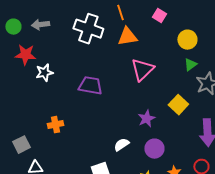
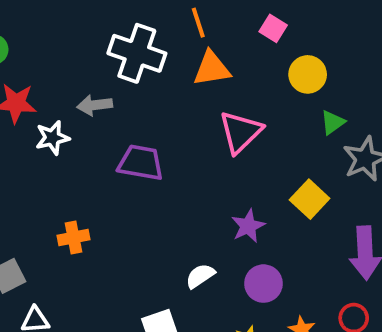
gray arrow: (40, 25) -> (95, 105), moved
yellow circle: (187, 40) -> (308, 74), moved

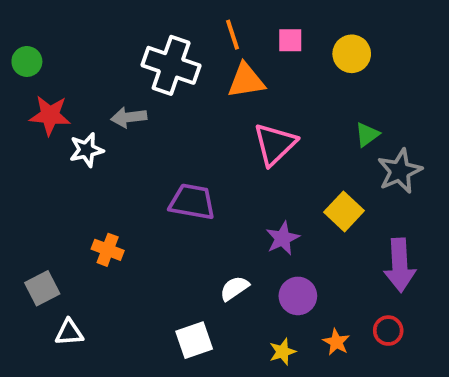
pink square: (273, 28) -> (290, 40), moved, turned -32
yellow circle: (308, 74) -> (352, 54), moved
purple trapezoid: (141, 163) -> (192, 202), moved
orange cross: (74, 237) -> (108, 250), turned 32

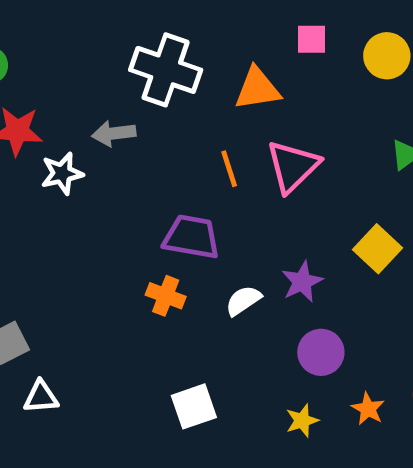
orange line: (233, 35) -> (229, 169), moved
orange cross: (108, 250) -> (166, 296), moved
white semicircle: (234, 288) -> (243, 301), moved

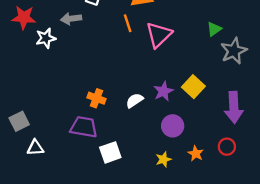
orange line: (229, 169) -> (128, 23), moved
purple trapezoid: (192, 237) -> (84, 127), moved
yellow square: (377, 249) -> (193, 87), moved

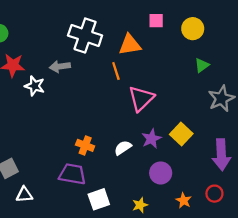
green triangle: (214, 29) -> (202, 65), moved
pink triangle: (159, 35) -> (141, 99), moved
white star: (46, 38) -> (35, 86), turned 30
yellow star: (163, 159) -> (140, 205), moved

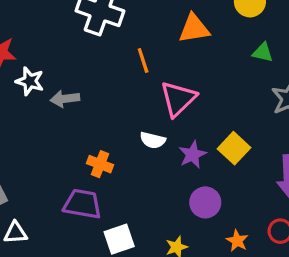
orange triangle: (130, 45) -> (194, 29), moved
green triangle: (202, 65) -> (263, 52), turned 49
gray arrow: (60, 66) -> (65, 99), moved
white semicircle: (123, 148) -> (153, 140), moved, turned -132

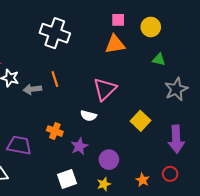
orange line: (143, 60) -> (55, 79), moved
purple star: (193, 155) -> (79, 146), moved
purple circle: (205, 202) -> (109, 160), moved
purple trapezoid: (82, 204) -> (19, 145), moved

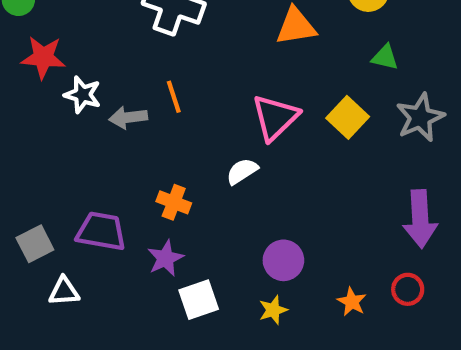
white semicircle: (88, 116) -> (242, 171), turned 133
yellow square: (141, 121) -> (348, 117), moved
purple star: (79, 146) -> (165, 258), moved

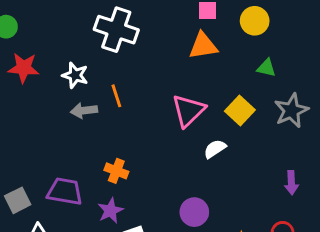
white star: (83, 95) -> (75, 75), moved
white semicircle: (242, 171) -> (215, 149), moved
purple arrow: (420, 219) -> (291, 183), size x0.6

